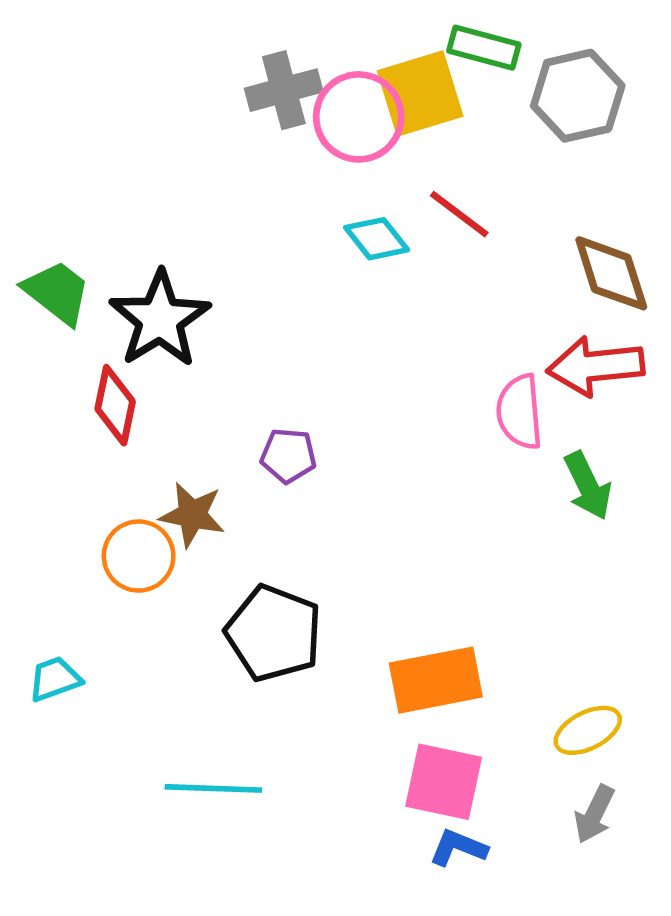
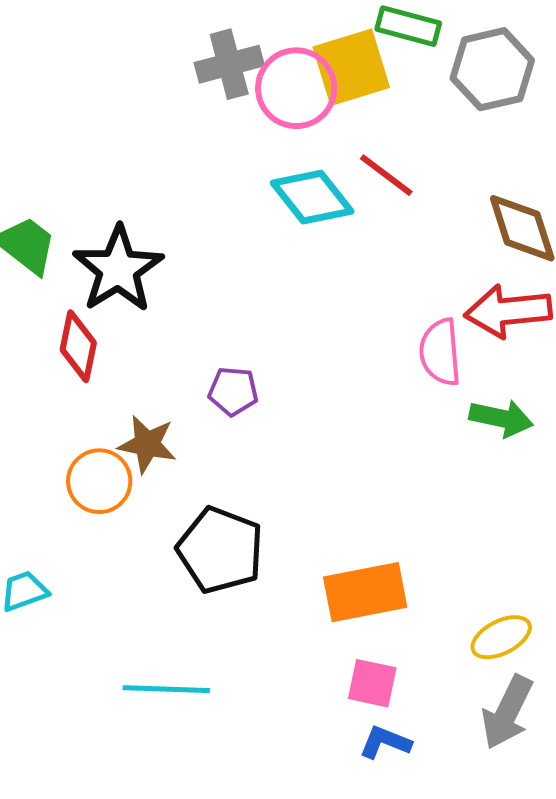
cyan diamond: (377, 239) -> (312, 197), size x1.4
green arrow: (588, 486) -> (501, 418), turned -52
pink square: (444, 782) -> (372, 683), size x0.7
gray arrow: (594, 814) -> (507, 712), size x1.4

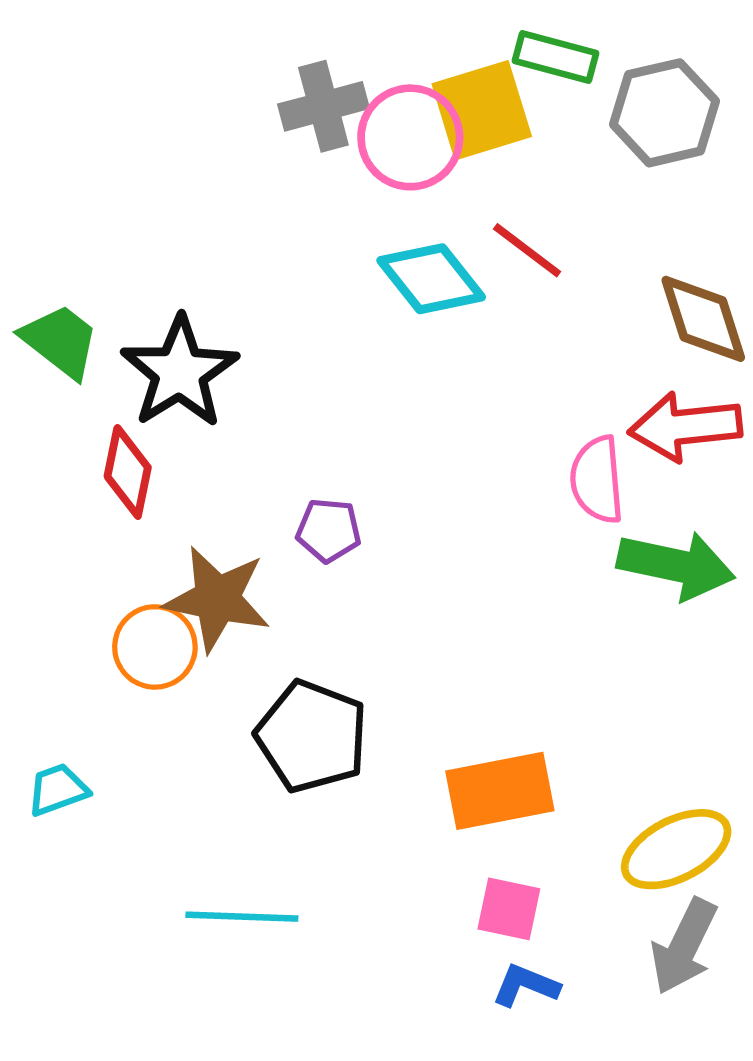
green arrow: (501, 418) -> (676, 565), size x1.4
brown star: (147, 444) -> (217, 599), size x1.4
yellow ellipse: (501, 637) -> (676, 849), size x1.4

